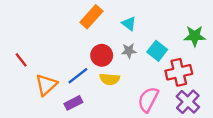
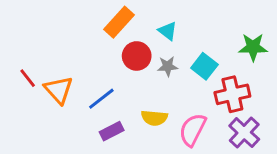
red circle: (102, 55) -> (137, 56), moved
yellow semicircle: (110, 79) -> (154, 118), moved
orange triangle: (46, 85) -> (59, 90), moved, turned -30
purple rectangle: (73, 103) -> (112, 131), moved

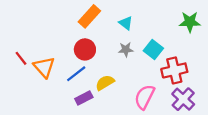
green star: (253, 47) -> (190, 22), moved
red circle: (137, 56) -> (85, 49), moved
yellow semicircle: (154, 118) -> (105, 83), moved, turned 144

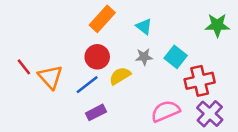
yellow semicircle: (105, 83) -> (120, 76), moved
pink semicircle: (145, 97) -> (165, 111), turned 40

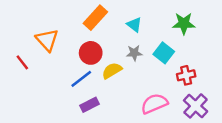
green star: (217, 25) -> (184, 23), moved
orange triangle: (50, 77) -> (47, 40), moved
red cross: (200, 81) -> (186, 75), size x0.7

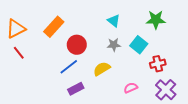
orange rectangle: (95, 18) -> (54, 27), moved
orange triangle: (47, 40) -> (16, 29), moved, turned 45
yellow semicircle: (112, 71) -> (102, 69), moved
pink semicircle: (154, 104) -> (131, 88), size x0.6

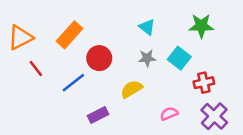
red line: (19, 53) -> (36, 68), moved
blue line: (69, 67) -> (73, 83), moved

